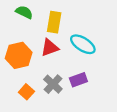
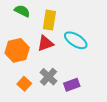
purple rectangle: (78, 80) -> (72, 85), moved

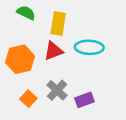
cyan ellipse: (76, 40) -> (89, 47), turned -30

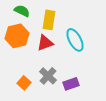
cyan ellipse: (89, 47) -> (75, 40), turned 60
orange hexagon: (20, 59) -> (17, 36), moved

